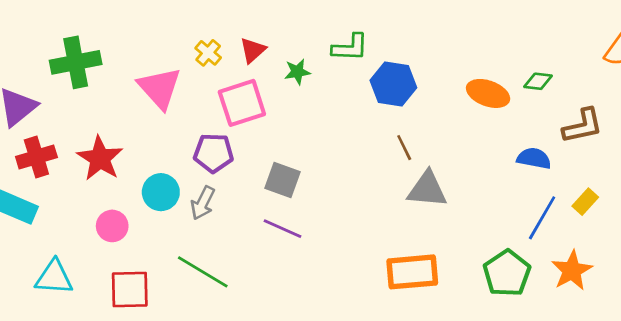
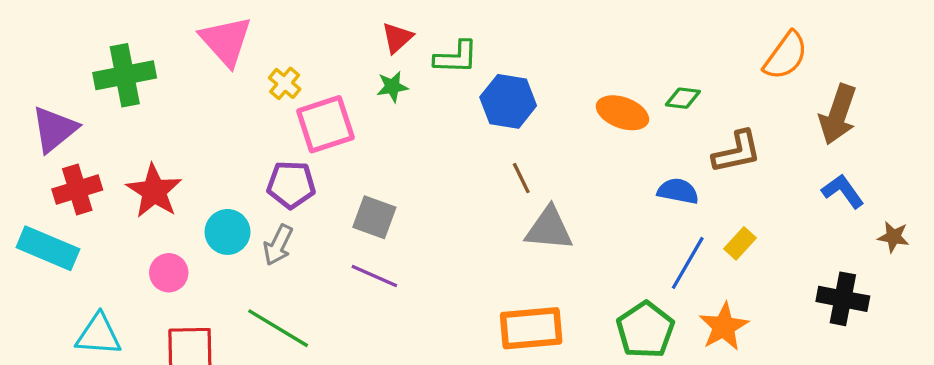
red triangle: (253, 50) -> (397, 38), moved
yellow cross: (208, 53) -> (285, 83), moved
pink triangle: (159, 88) -> (226, 41), moved

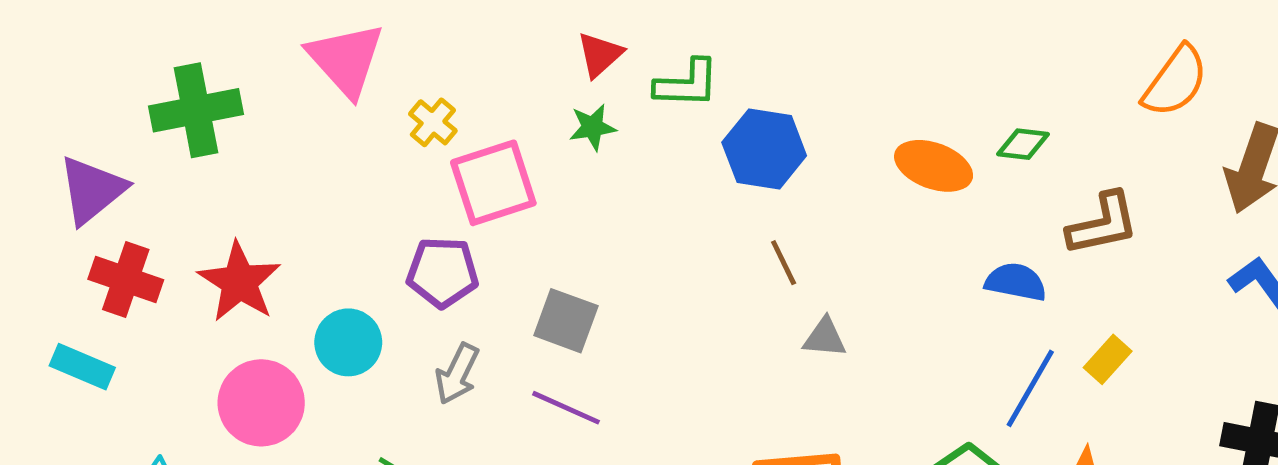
red cross: (77, 190) -> (126, 280), turned 36
gray triangle: (549, 229) -> (825, 338), size x0.6
gray arrow: (278, 245) -> (457, 374), moved
cyan rectangle: (48, 248) -> (82, 367), size x0.7
pink circle: (169, 273) -> (261, 403), size x1.5

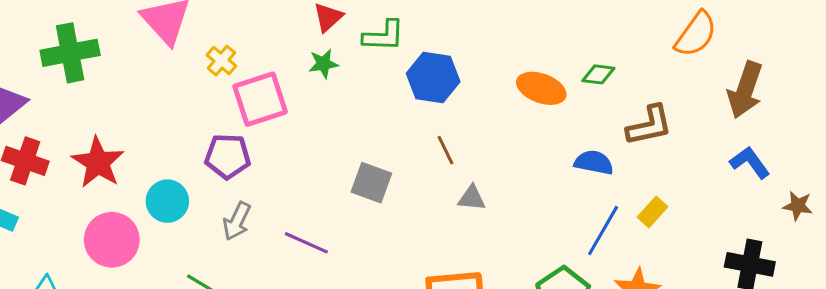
gray square: (566, 321) -> (371, 183), moved

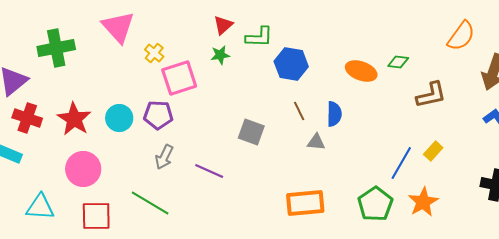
blue semicircle: (594, 162) -> (334, 114), moved, turned 80
cyan circle: (167, 201) -> (119, 118), moved

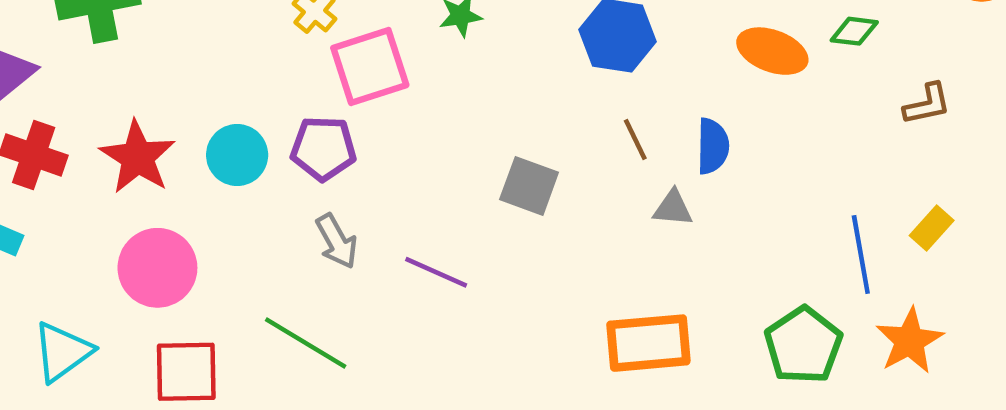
brown L-shape: (431, 95) -> (927, 104), size x0.7
gray arrow: (164, 157) -> (337, 241), turned -55
blue line: (401, 163) -> (861, 255), turned -40
cyan triangle: (40, 207) -> (62, 352), turned -40

